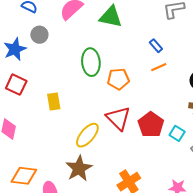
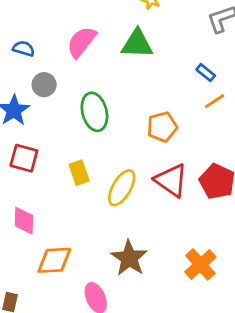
green ellipse: (91, 62) -> (94, 112), moved
yellow ellipse: (87, 135) -> (122, 188), moved
orange diamond: (24, 176) -> (54, 260), moved

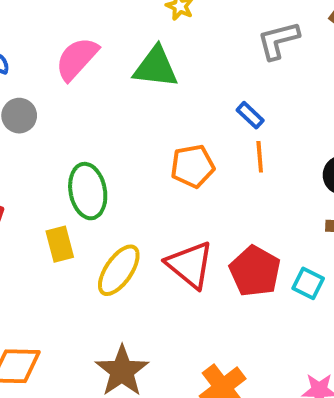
orange line: (215, 101) -> (260, 157), turned -65
green ellipse: (94, 112) -> (88, 191), moved
orange pentagon: (162, 127) -> (193, 166), moved

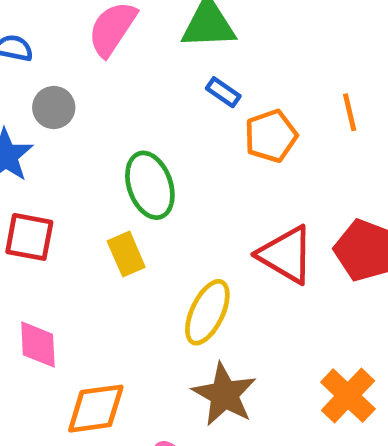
blue rectangle: (250, 115) -> (223, 92), moved
yellow ellipse: (119, 270) -> (207, 312), moved

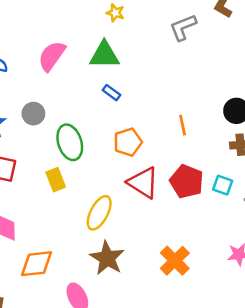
gray circle: (54, 108) -> (33, 114), moved
orange line: (350, 112) -> (183, 125), moved
orange pentagon: (271, 136) -> (128, 142), moved

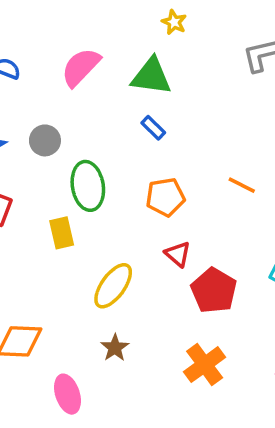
orange line: (183, 125) -> (242, 185), turned -60
red pentagon: (187, 181) -> (214, 290), moved
red triangle: (143, 183) -> (178, 254), size x0.6
brown star: (107, 258) -> (115, 348), size x0.6

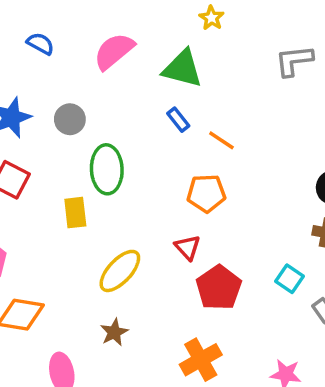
orange line: (242, 185) -> (221, 140), moved
orange pentagon: (165, 197) -> (206, 193), moved

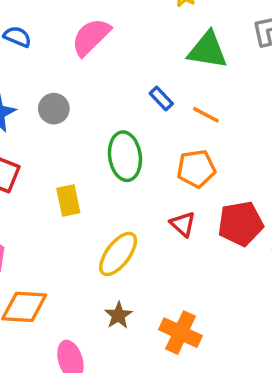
green triangle: (182, 69) -> (208, 50), moved
green ellipse: (107, 169) -> (125, 156), moved
red pentagon: (219, 288) -> (241, 224), moved, turned 30
orange cross: (201, 360) -> (181, 333), moved, turned -30

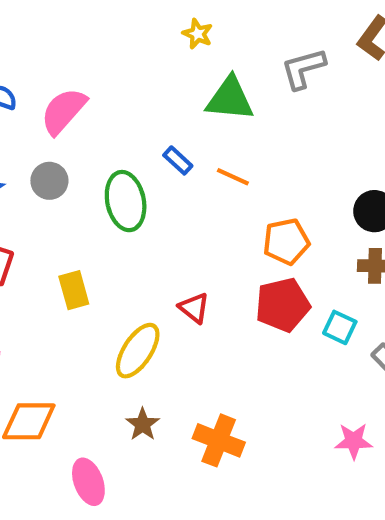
pink semicircle: (91, 37) -> (63, 111), moved
green ellipse: (125, 156) -> (126, 201), moved
orange pentagon: (196, 169) -> (286, 242), moved
red triangle: (183, 224) -> (194, 308), moved

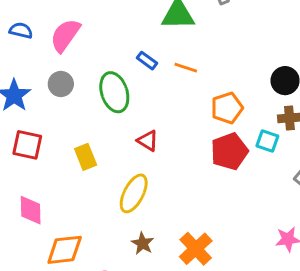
red triangle: (194, 308) -> (148, 141), moved
cyan square: (340, 327) -> (267, 141), moved
orange cross: (219, 440) -> (196, 249), turned 32

